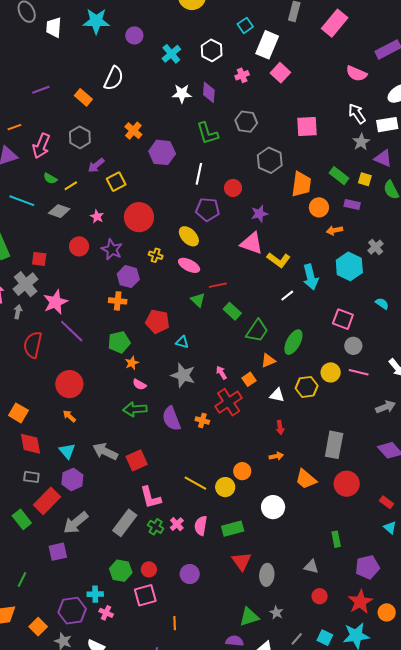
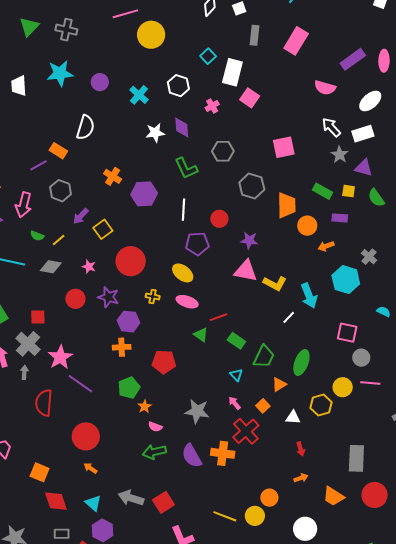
purple line: (41, 90) -> (38, 165), moved
purple star: (259, 214) -> (249, 240), turned 30
cyan triangle: (182, 342) -> (236, 375), moved, turned 40
orange cross: (202, 421) -> (223, 453), size x1.6

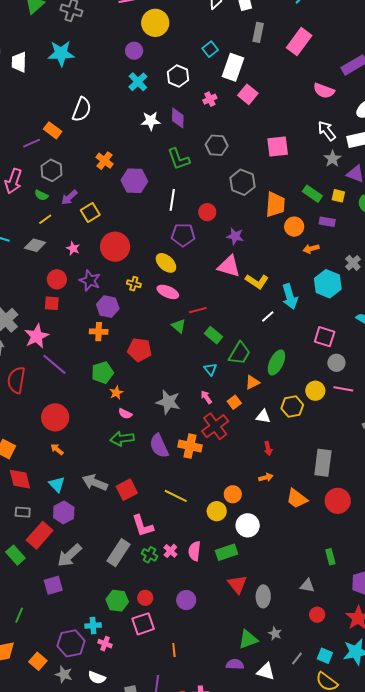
purple circle: (100, 82) -> (134, 51), moved
green semicircle: (37, 236) -> (41, 195), moved
red square: (38, 317) -> (52, 303), moved
yellow line: (225, 516) -> (176, 496), moved
white circle: (305, 529) -> (248, 525), moved

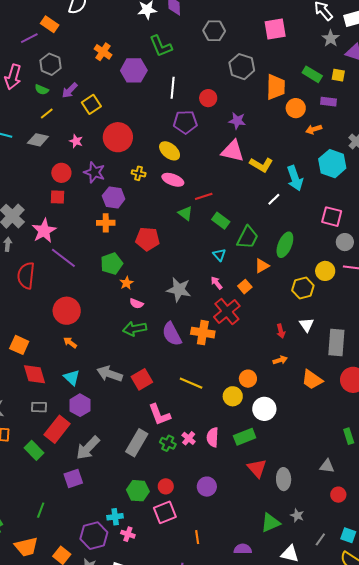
green L-shape: (179, 159) -> (161, 46), moved
white triangle: (263, 416) -> (307, 325), moved, turned 49
purple semicircle: (235, 664) -> (243, 549), moved

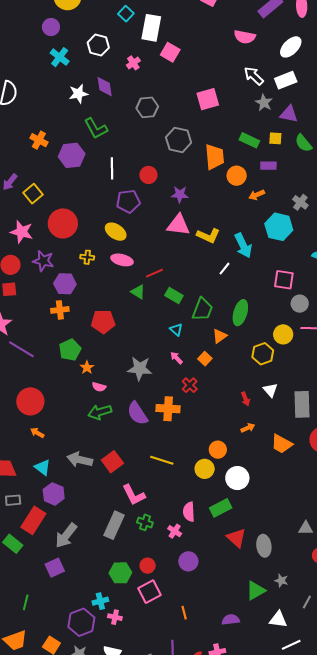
pink star: (76, 141) -> (22, 232), size x1.6
red cross: (227, 311) -> (190, 385), size x0.6
pink cross: (189, 438) -> (175, 531), moved

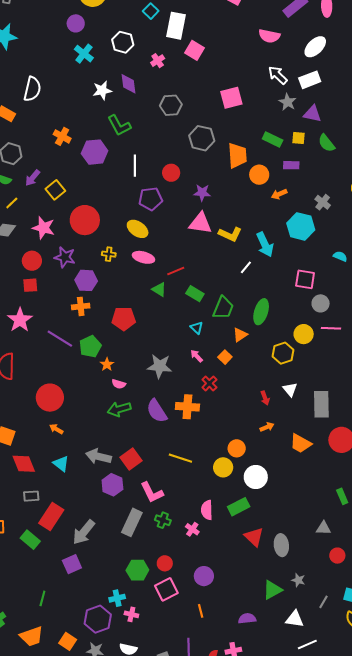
purple line: (21, 349) -> (60, 339), moved
purple hexagon: (54, 494) -> (112, 485), moved
purple circle: (188, 561) -> (204, 576), moved

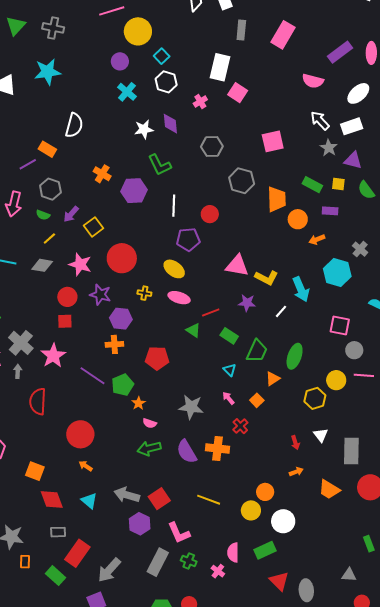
cyan square: (151, 11) -> (162, 56), moved
purple star: (202, 193) -> (247, 303), moved

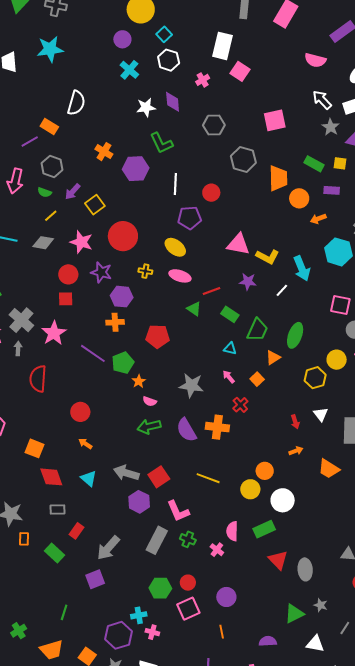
cyan triangle: (230, 370) -> (230, 349), turned -32
red circle: (80, 434) -> (80, 412), size x0.7
red rectangle: (77, 553) -> (76, 531), size x0.6

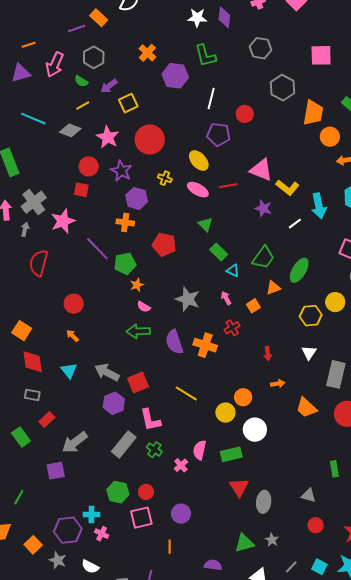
red line: (212, 291) -> (228, 186), moved
green rectangle: (230, 314) -> (219, 252), moved
red arrow: (295, 422) -> (268, 353), moved

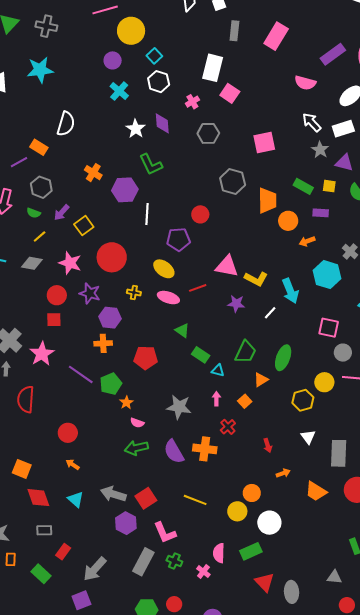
white star: (197, 18) -> (136, 129), turned -30
gray hexagon: (260, 48) -> (208, 133), moved
white line: (211, 98) -> (147, 214), moved
pink arrow: (226, 298) -> (216, 399), turned 40

